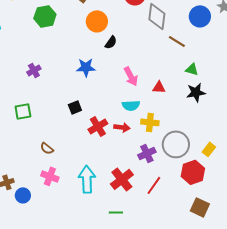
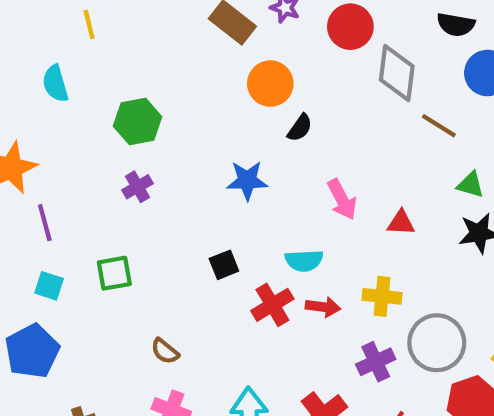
green hexagon: (45, 16) -> (138, 121), moved
cyan semicircle: (131, 105) -> (304, 261), moved

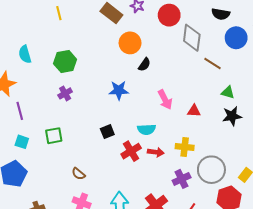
yellow line: (89, 25) -> (59, 13), moved
cyan semicircle: (55, 84) -> (25, 54), moved

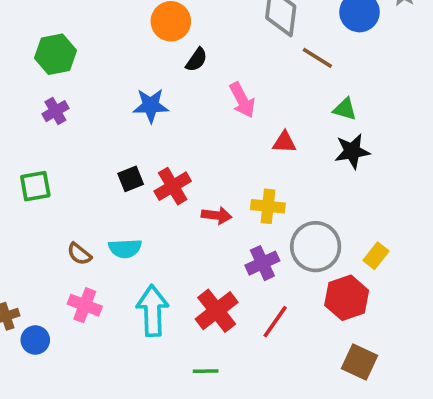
pink arrow: (165, 100) -> (242, 100), moved
cyan semicircle: (146, 129) -> (125, 248), moved
red cross: (131, 151) -> (173, 186), moved

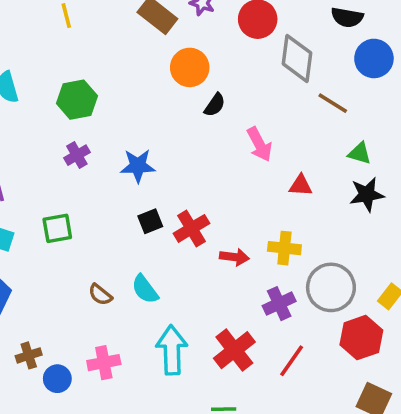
blue star: (151, 106) -> (138, 166), moved
cyan semicircle: (125, 248) -> (145, 289), turned 56
pink cross: (85, 305) -> (104, 363), moved, turned -32

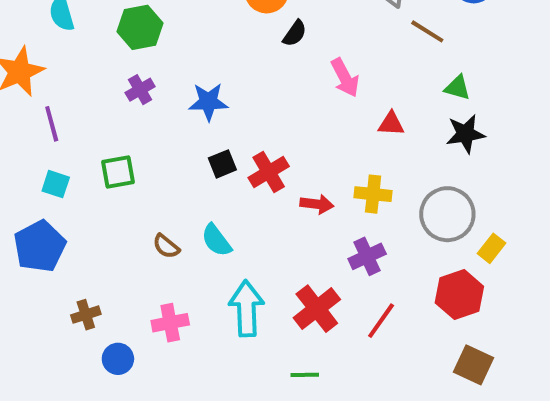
gray circle: (331, 287) -> (447, 214), moved
blue circle: (57, 379) -> (118, 359), moved

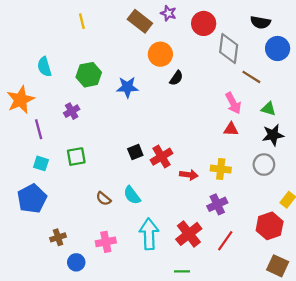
pink arrow: (345, 78) -> (233, 103), moved
purple cross: (140, 90) -> (72, 111), moved
blue star: (208, 102) -> (127, 87), moved
gray circle: (447, 214) -> (264, 165), moved, size x0.7

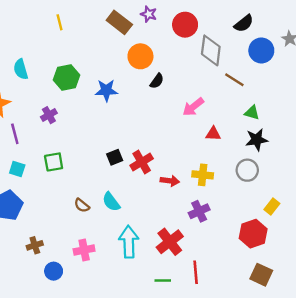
black semicircle: (260, 22) -> (244, 23), turned -48
pink arrow: (233, 103) -> (193, 107), moved, turned 80
red line: (225, 241) -> (196, 272), moved, turned -40

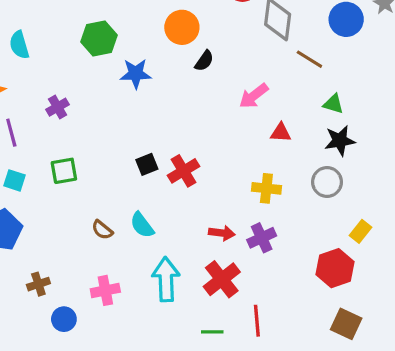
green hexagon: (66, 77) -> (99, 39), moved
red arrow: (170, 181) -> (222, 233), moved

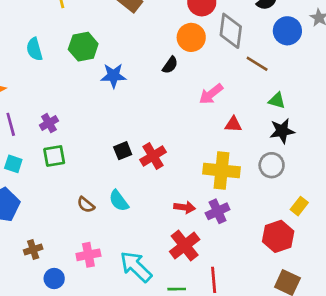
orange circle: (182, 27) -> (191, 37), moved
cyan semicircle: (19, 45) -> (34, 49), moved
purple cross: (58, 107) -> (49, 123), moved
yellow cross: (266, 188) -> (222, 170), size x1.5
cyan arrow: (166, 279) -> (136, 267), moved, turned -44

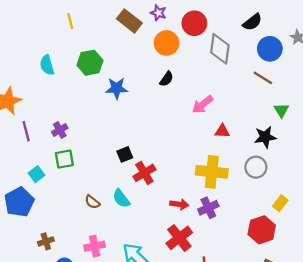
orange circle: (191, 37) -> (167, 43), moved
brown line: (257, 64) -> (263, 78), moved
green triangle: (277, 101) -> (281, 110), moved, turned 42
red cross: (153, 156) -> (144, 173), moved
cyan square: (13, 164) -> (37, 174), moved, turned 35

